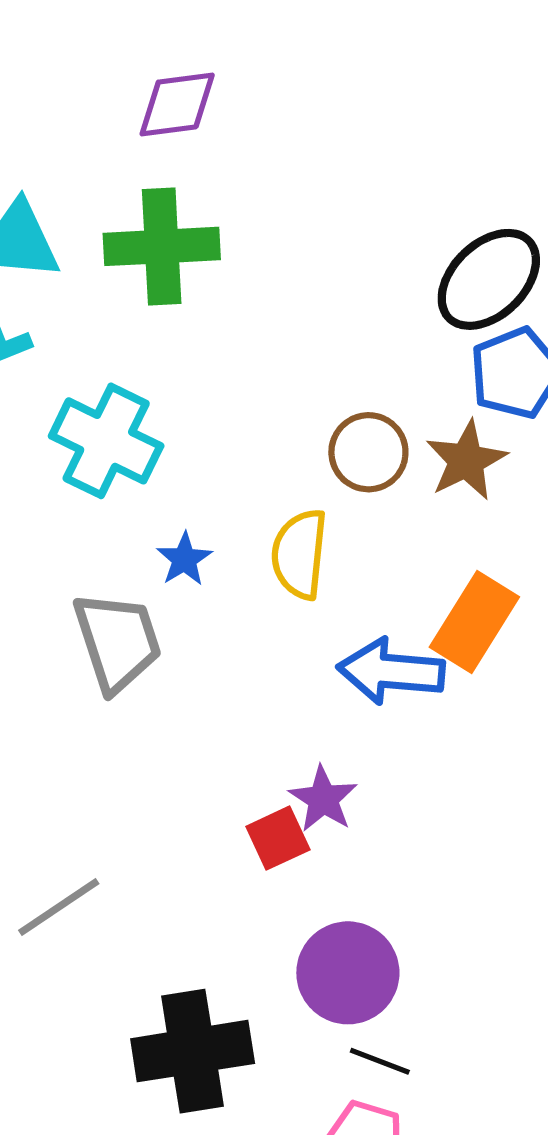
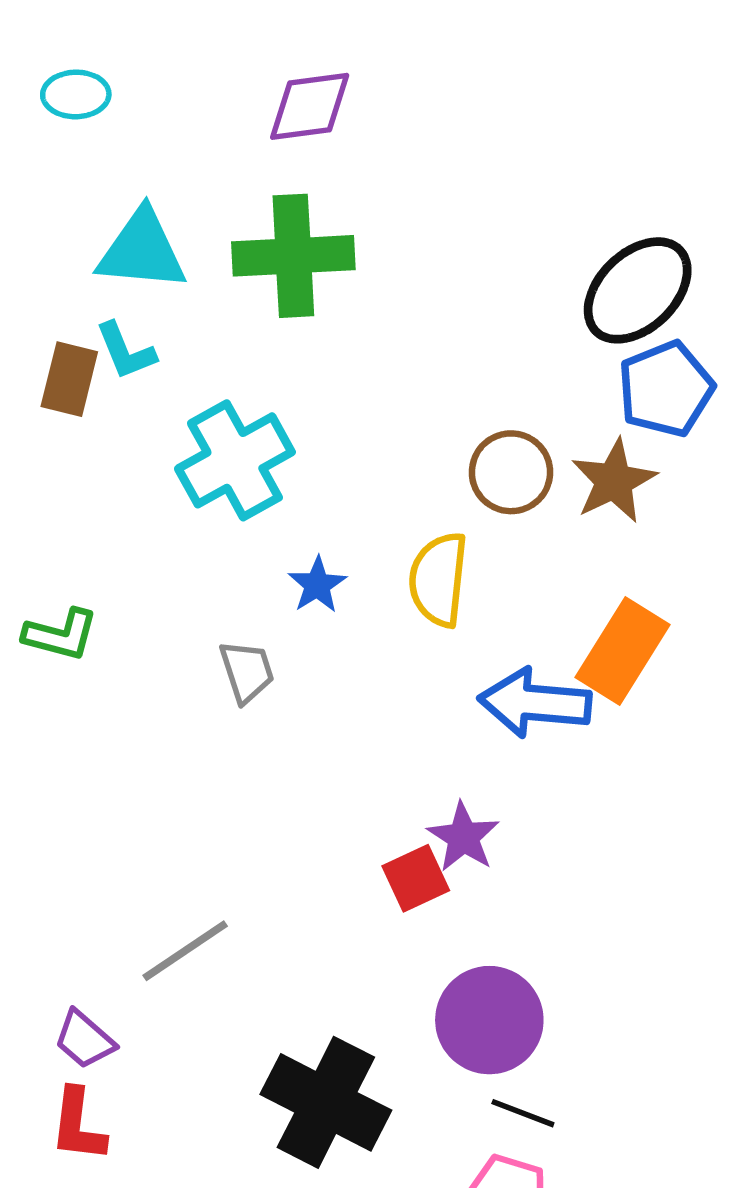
cyan cross: (106, 441) -> (235, 460), turned 35
gray trapezoid: (117, 642) -> (247, 671), size x0.6
black cross: (193, 1051) -> (326, 1102), turned 36

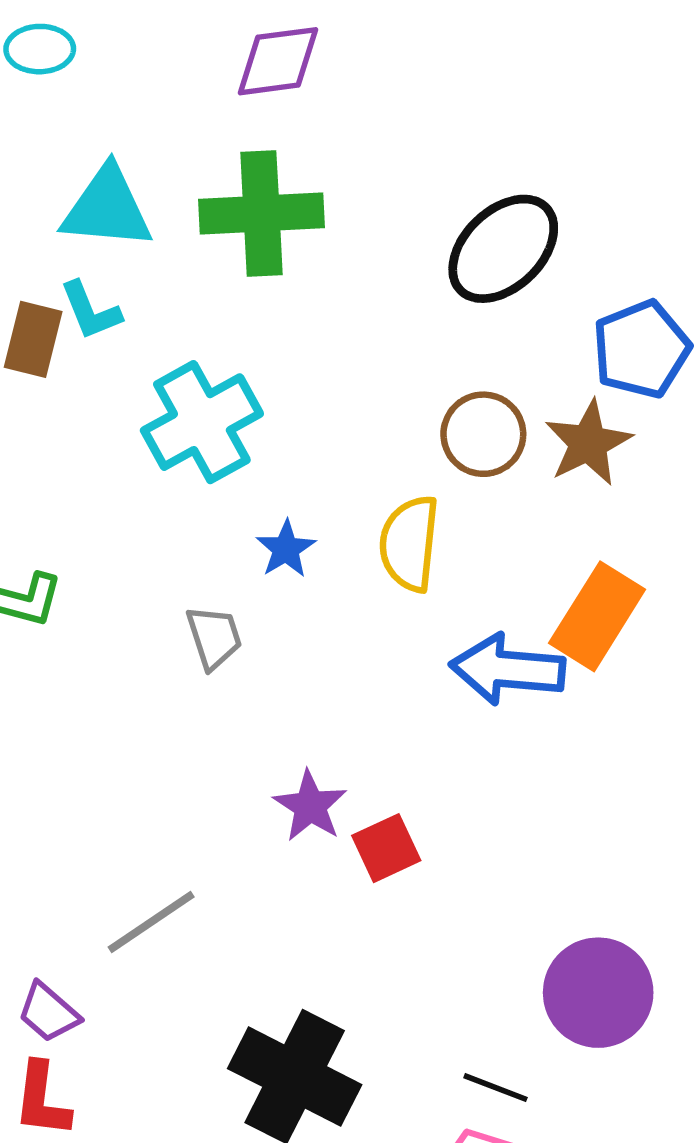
black ellipse: (638, 290) -> (503, 249), moved
purple star: (463, 837) -> (310, 806), moved
purple circle: (489, 1020) -> (598, 993), moved

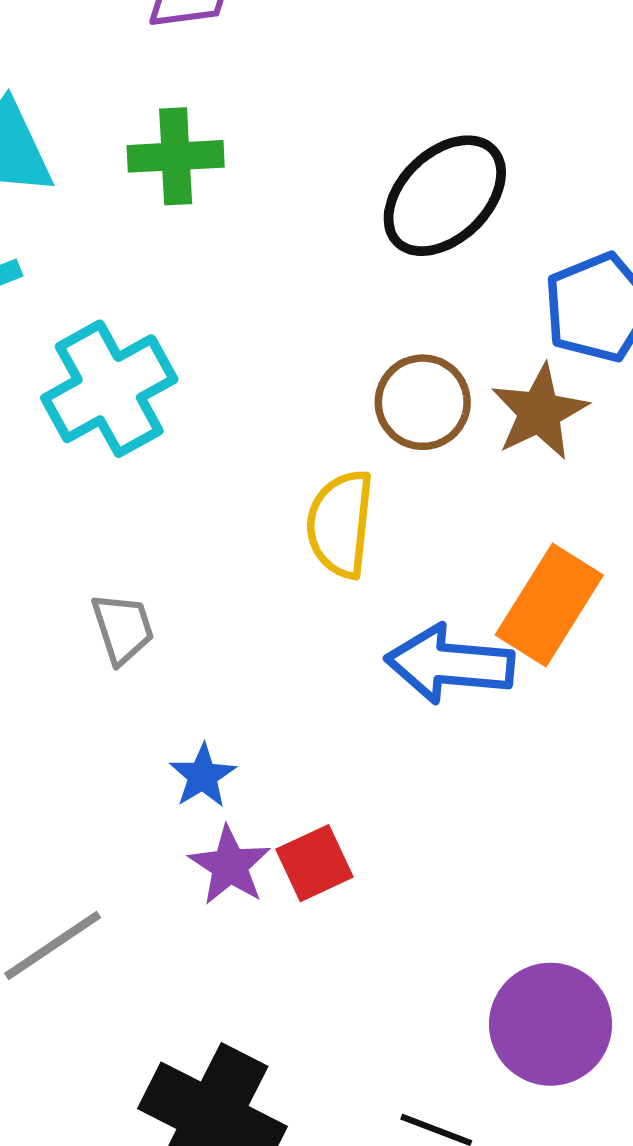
green cross: (262, 214) -> (176, 156), size x0.7
blue star: (286, 549) -> (203, 776), moved
purple star: (310, 806) -> (230, 866), moved

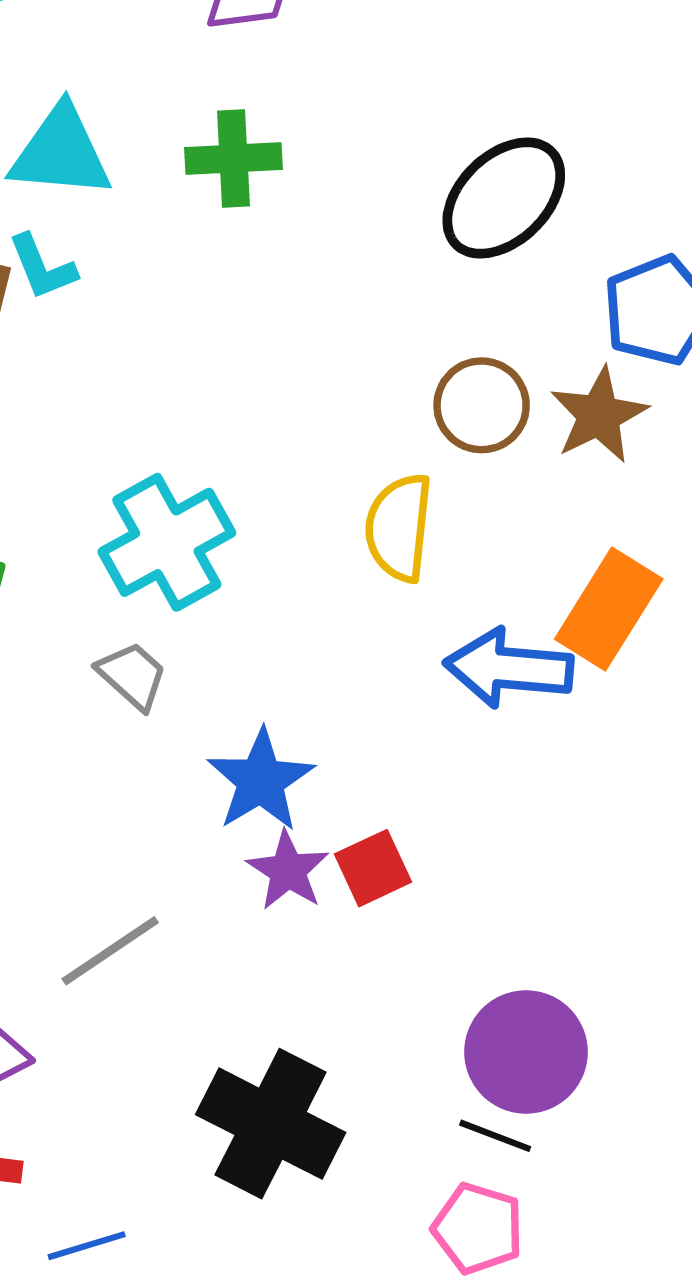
cyan cross: (109, 389) -> (167, 542), moved
gray trapezoid: (123, 628) -> (132, 676), moved, turned -30
blue star: (203, 776) -> (261, 780), size x1.6
purple circle: (551, 1024) -> (526, 1052), moved

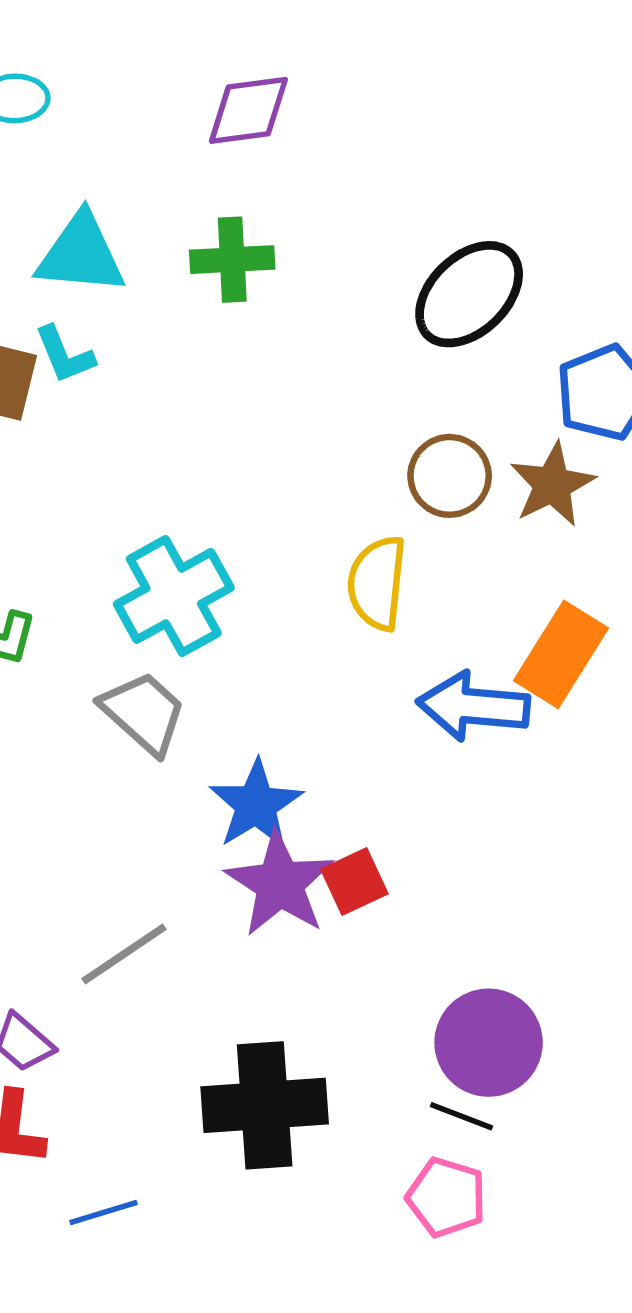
gray trapezoid: (132, 676) -> (143, 713), size x1.4
purple star: (288, 871) -> (280, 884), size x1.5
black cross: (271, 1124) -> (265, 1105), turned -31

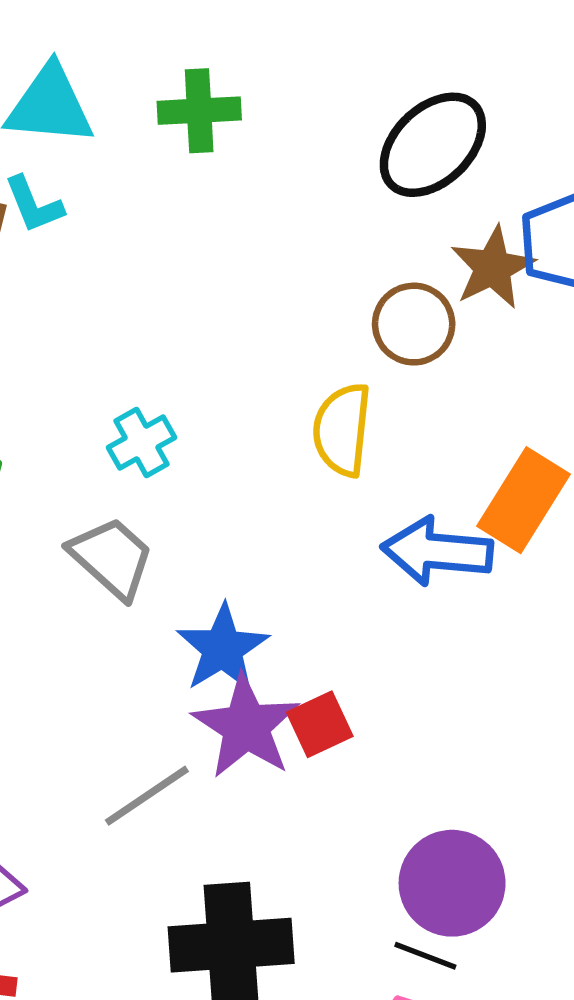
brown star: (552, 485) -> (493, 268), moved
cyan cross: (174, 596) -> (142, 443), size x0.6
gray line: (124, 954) -> (147, 796), moved

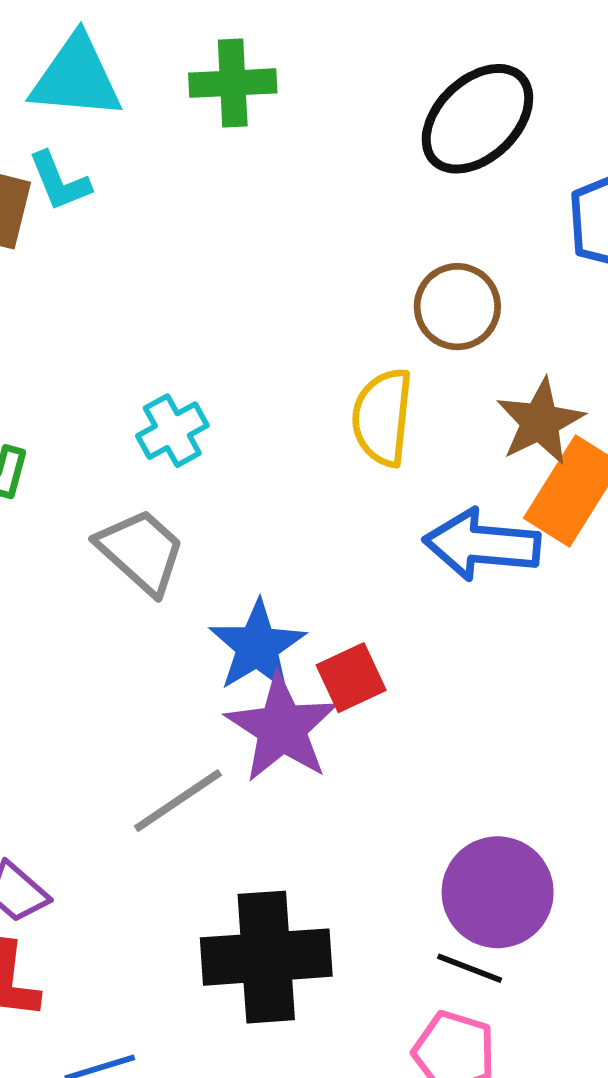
brown star: (493, 268) -> (540, 422), moved
red square: (320, 724) -> (351, 678), moved

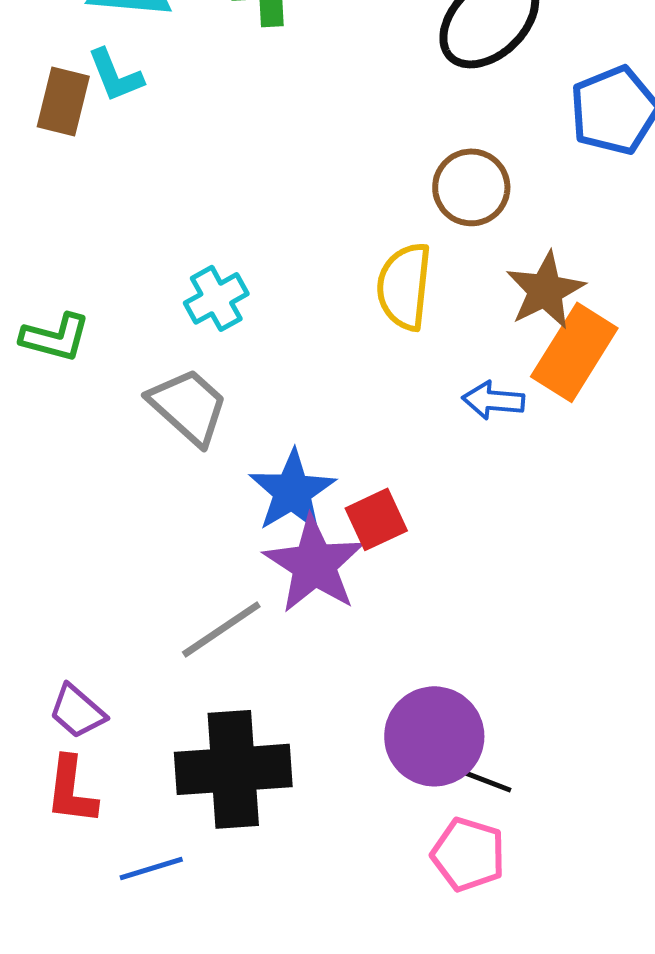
blue arrow: (482, 545) -> (493, 400), size x0.6
purple circle: (498, 892) -> (434, 736), moved
black cross: (266, 957) -> (233, 769), moved

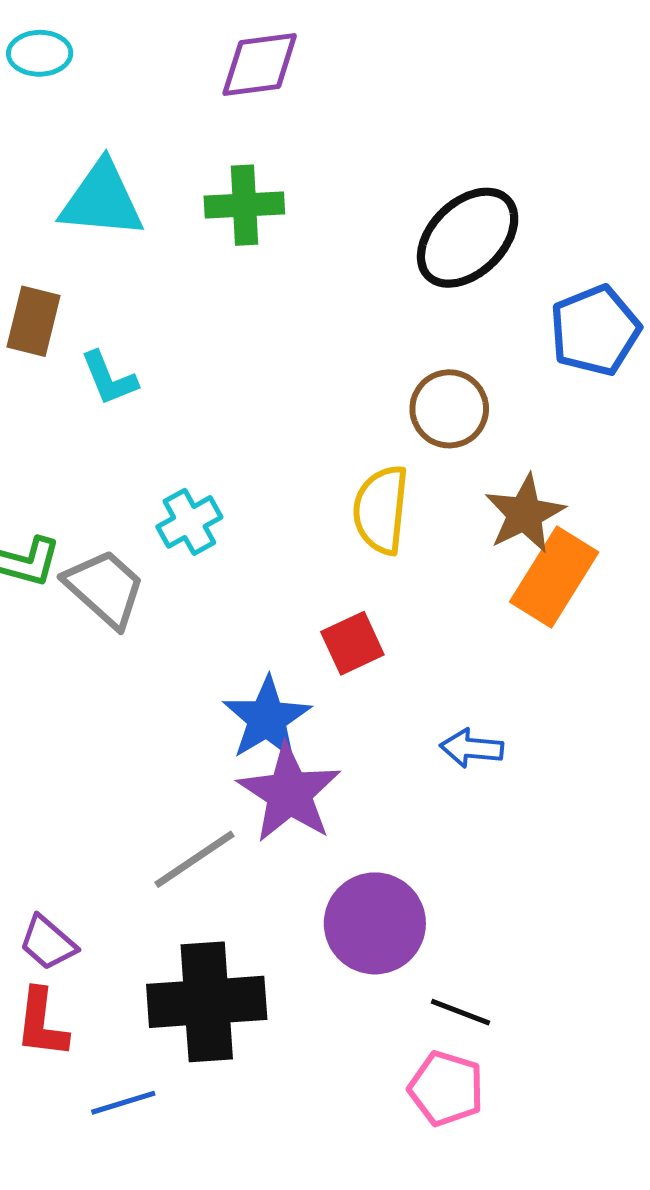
cyan L-shape: (115, 75) -> (109, 378), moved
blue arrow: (493, 400) -> (472, 748), moved
gray trapezoid: (188, 406) -> (105, 588), moved
red square: (376, 519) -> (352, 643), moved
purple circle: (434, 736) -> (375, 923), moved

